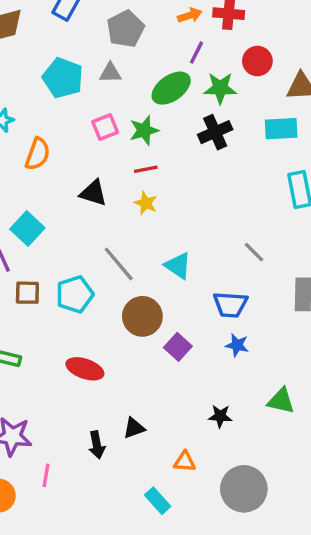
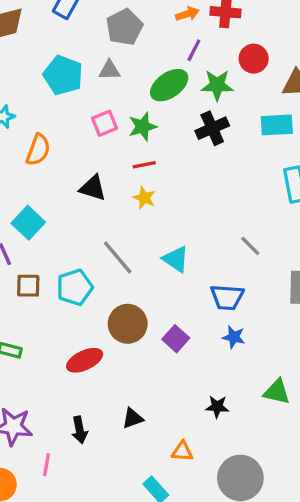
brown circle: (142, 316) -> (128, 324), moved
red ellipse: (85, 369) -> (85, 360), turned -44
black arrow: (97, 445) -> (80, 430), moved

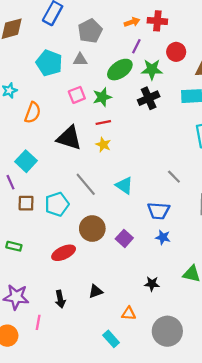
black triangle: (93, 188) -> (69, 138), size x1.4

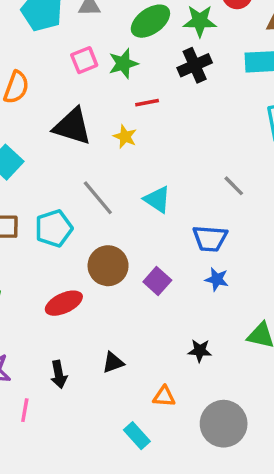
red line: (103, 123) -> (147, 103), moved

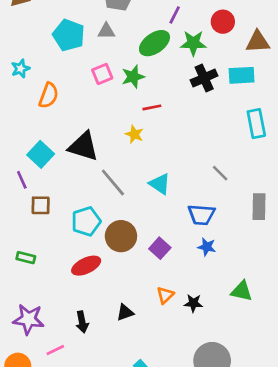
black cross: (195, 65) -> (204, 78), moved
black triangle: (72, 126) -> (83, 146), moved
cyan pentagon: (54, 228) -> (86, 221), moved
orange triangle: (164, 397) -> (165, 295), moved, turned -48
pink line: (25, 410) -> (55, 350), turned 54

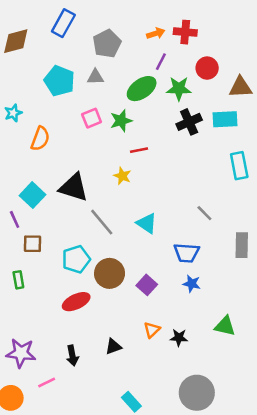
green rectangle: (26, 258) -> (18, 280), moved, turned 66

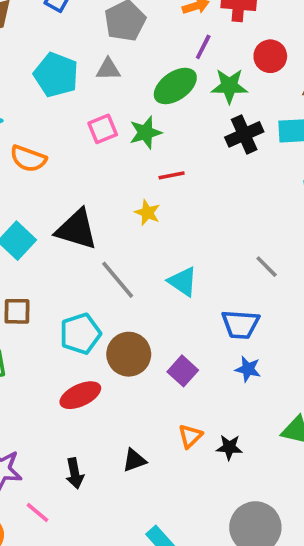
orange semicircle: (40, 139) -> (28, 159), turned 90
pink line: (47, 382) -> (37, 512), turned 66

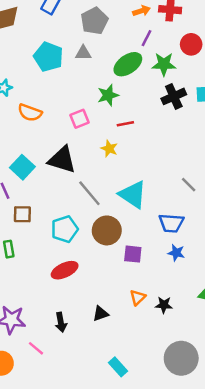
pink square: (103, 129) -> (79, 119), moved
cyan triangle: (183, 282) -> (133, 194), size x1.4
brown circle: (129, 354) -> (107, 230), moved
purple square: (183, 371) -> (133, 254), turned -36

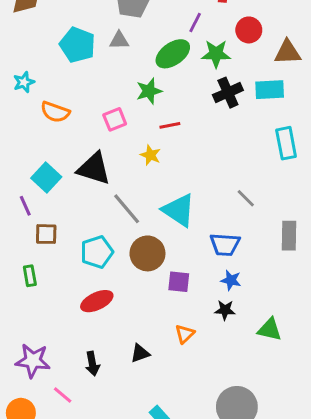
black star: (164, 305) -> (225, 310), moved

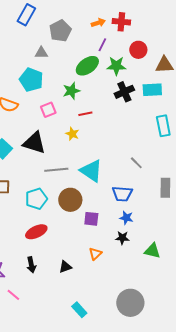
gray triangle: (119, 40) -> (41, 53), moved
cyan pentagon: (77, 45) -> (31, 80), moved
gray line: (127, 209) -> (56, 170), turned -55
black arrow: (92, 364) -> (31, 265), moved

